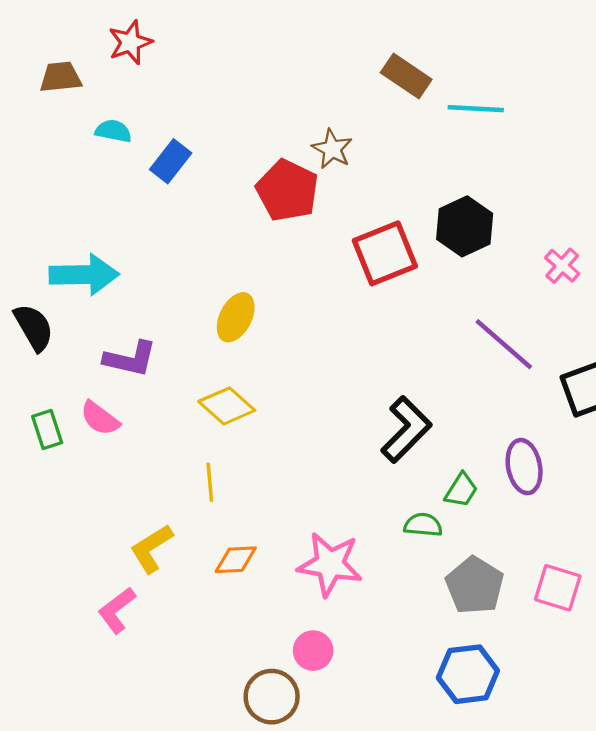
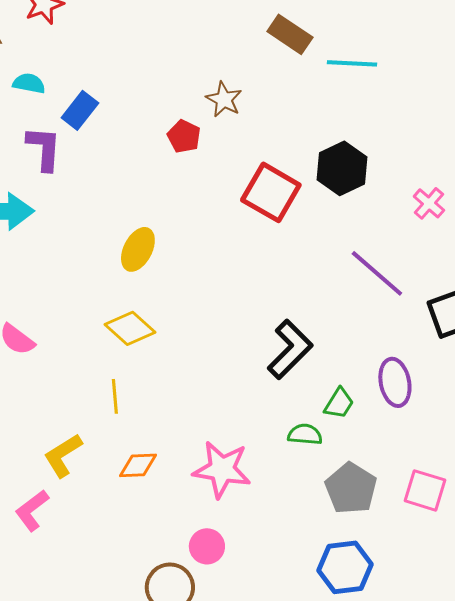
red pentagon: (287, 190) -> (184, 136), size x0.6
red square: (385, 253) -> (271, 192), turned -38
purple L-shape: (130, 359) -> (44, 148), moved, turned -99

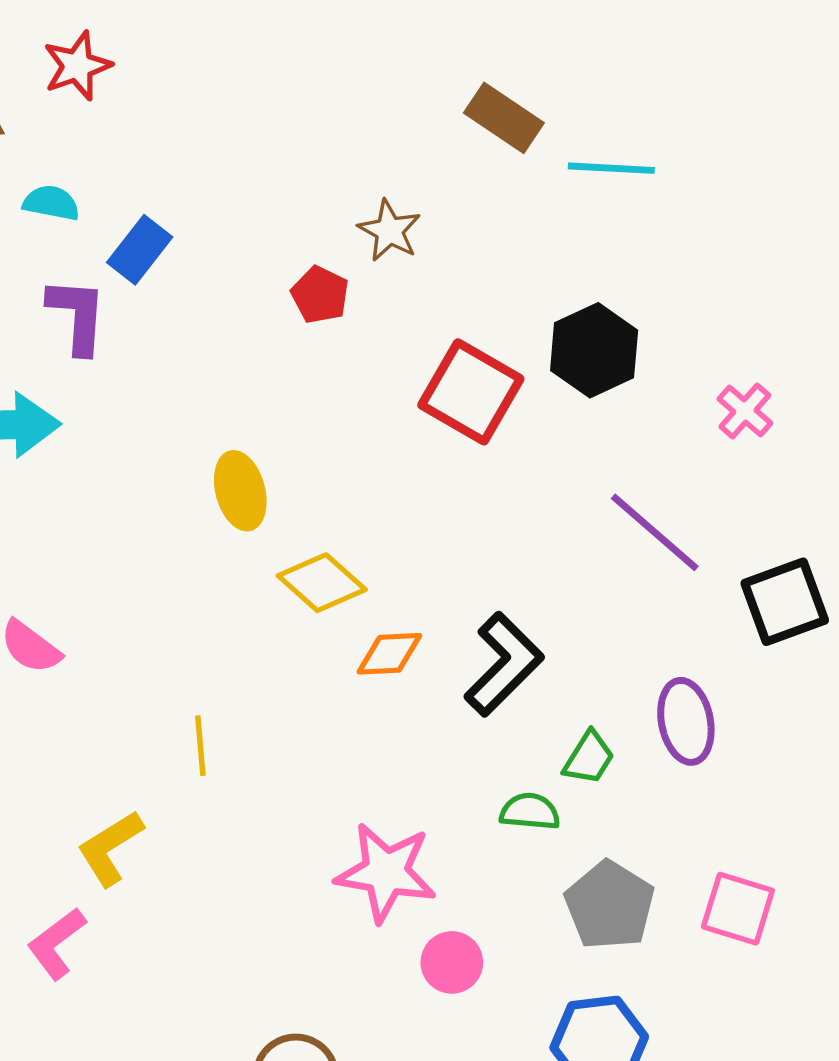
yellow ellipse: (138, 249) -> (240, 491), turned -42
yellow diamond: (130, 328) -> (322, 583), moved
orange diamond: (138, 465) -> (389, 654), moved
pink circle: (207, 546) -> (452, 962), moved

